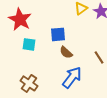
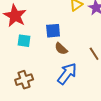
brown cross: (29, 83) -> (24, 80), turned 36

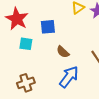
blue square: (53, 31) -> (48, 27), moved

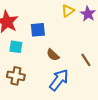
brown cross: (26, 83) -> (16, 76), moved, turned 30

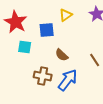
yellow triangle: (68, 11) -> (66, 15), moved
brown cross: (16, 76) -> (43, 76), moved

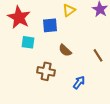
blue arrow: (68, 80) -> (79, 82), moved, size x0.6

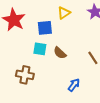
cyan square: (28, 42) -> (40, 49), moved
brown cross: (46, 71) -> (25, 75), moved

